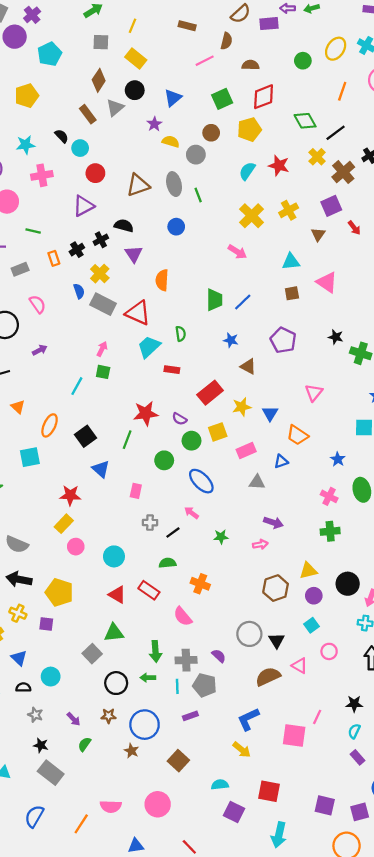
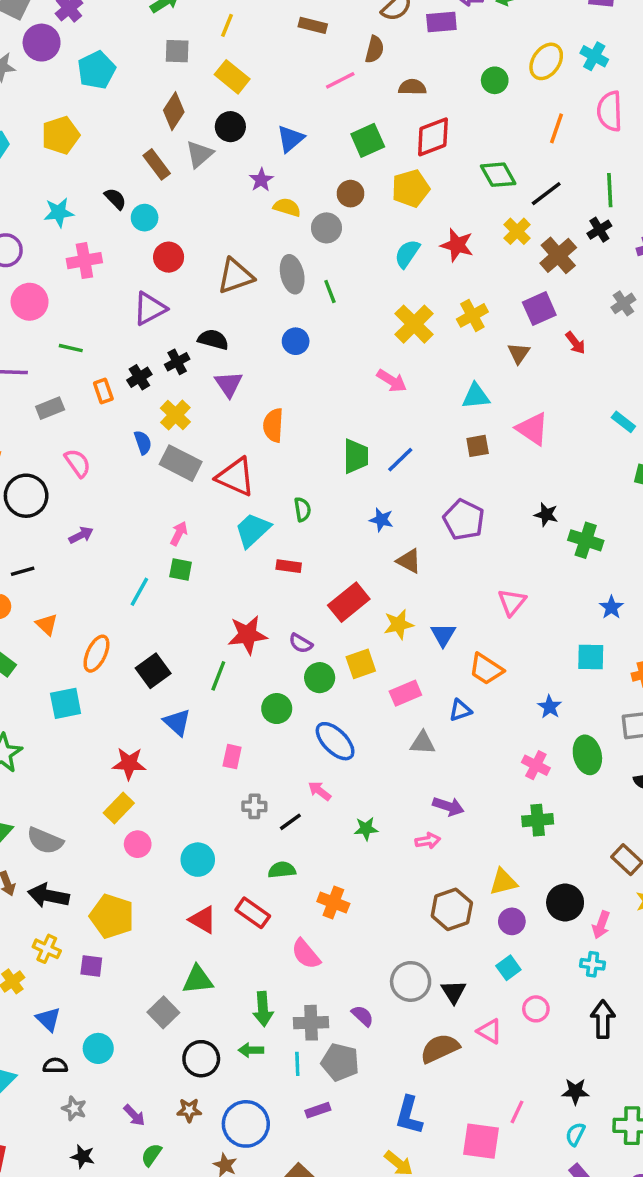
blue L-shape: (248, 719) -> (409, 1115), turned -50

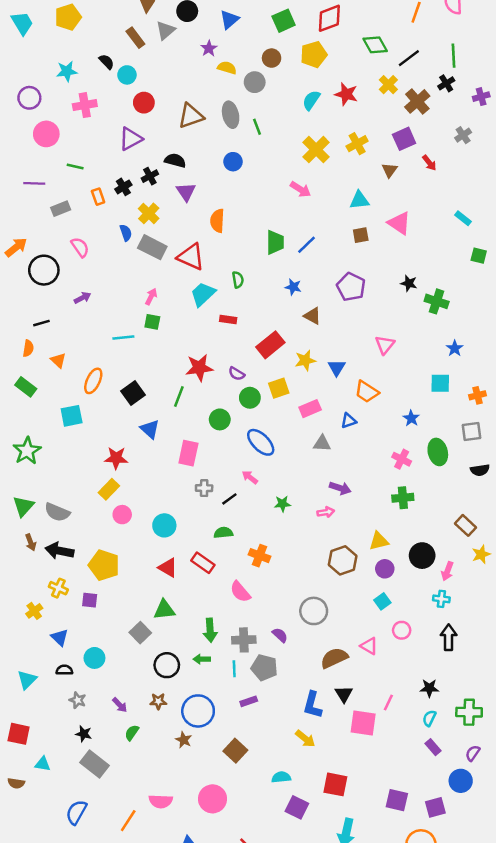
cyan line: (139, 592) -> (123, 338), turned 55
pink rectangle: (232, 757) -> (188, 453), size x1.5
black triangle: (453, 992) -> (344, 694), moved

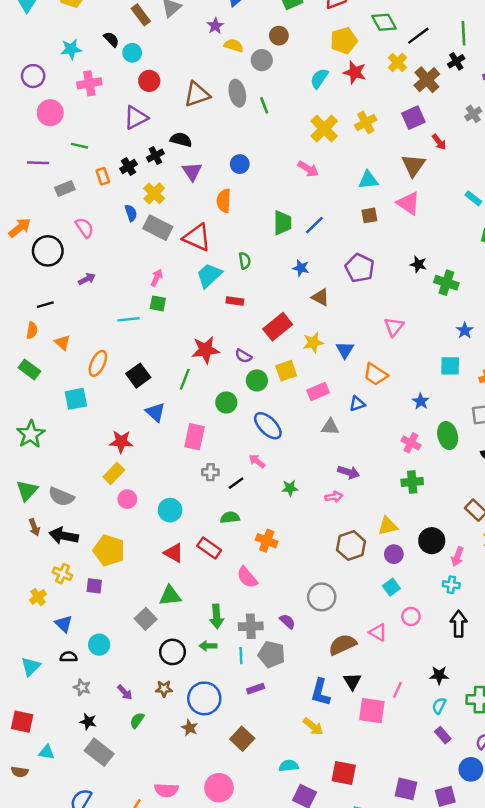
yellow pentagon: (314, 54) -> (344, 41), moved
blue circle: (233, 162) -> (240, 164), moved
brown triangle: (390, 170) -> (413, 165), moved, size x1.5

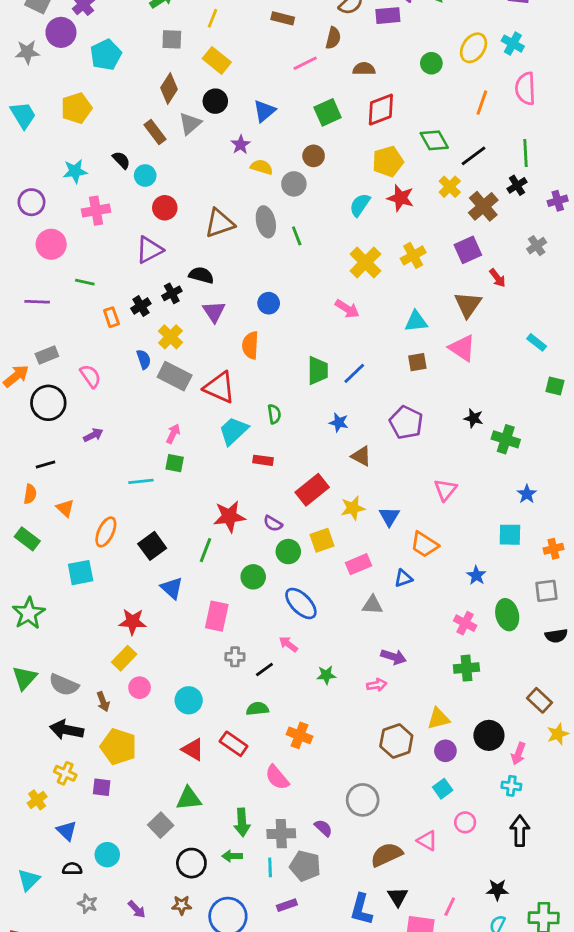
gray rectangle: (65, 189) -> (47, 355), moved
brown arrow: (34, 527) -> (103, 702), moved

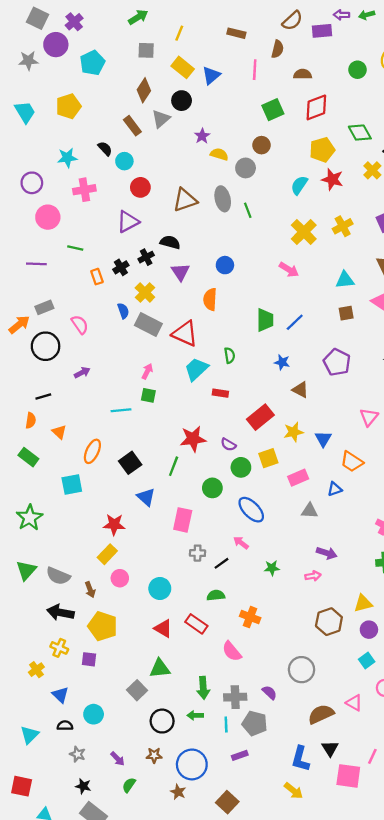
pink line: (305, 63) -> (255, 70), turned -60
blue triangle: (264, 111) -> (211, 75), moved

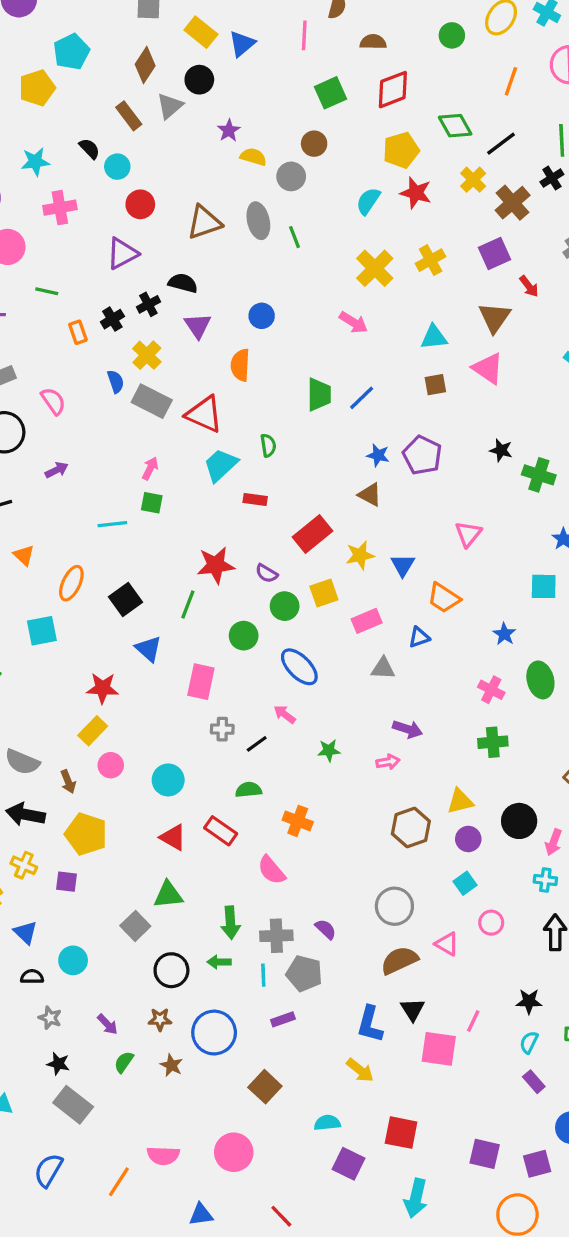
cyan pentagon: (92, 63) -> (71, 52), moved
blue star: (282, 362) -> (378, 455), moved
gray circle: (302, 670) -> (394, 906), moved
brown star: (178, 792) -> (171, 1065), moved

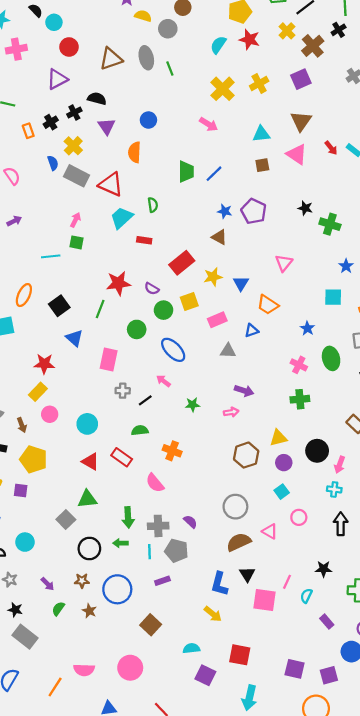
red arrow: (529, 286) -> (331, 148), moved
cyan semicircle: (529, 1042) -> (306, 596), moved

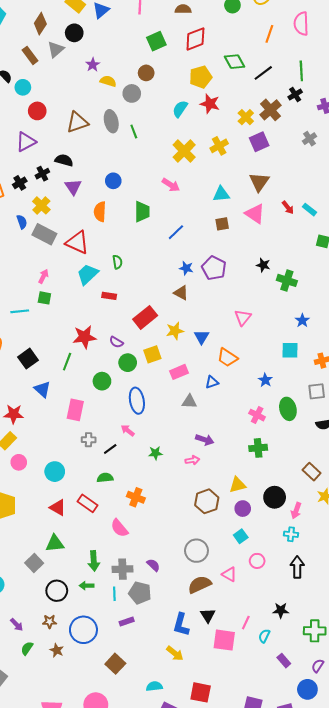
yellow cross: (287, 31) -> (246, 117), moved
green trapezoid: (186, 172) -> (142, 212), moved
blue ellipse: (173, 350) -> (137, 401), turned 35

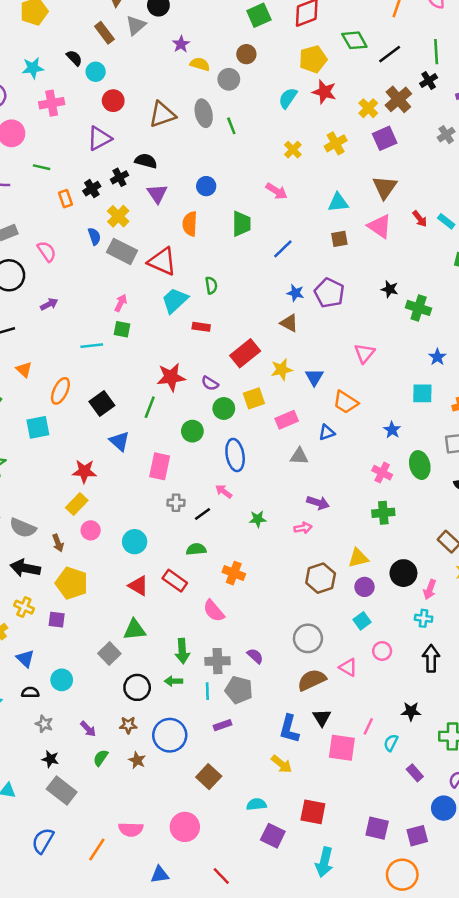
yellow cross: (184, 151) -> (293, 150), size x0.6

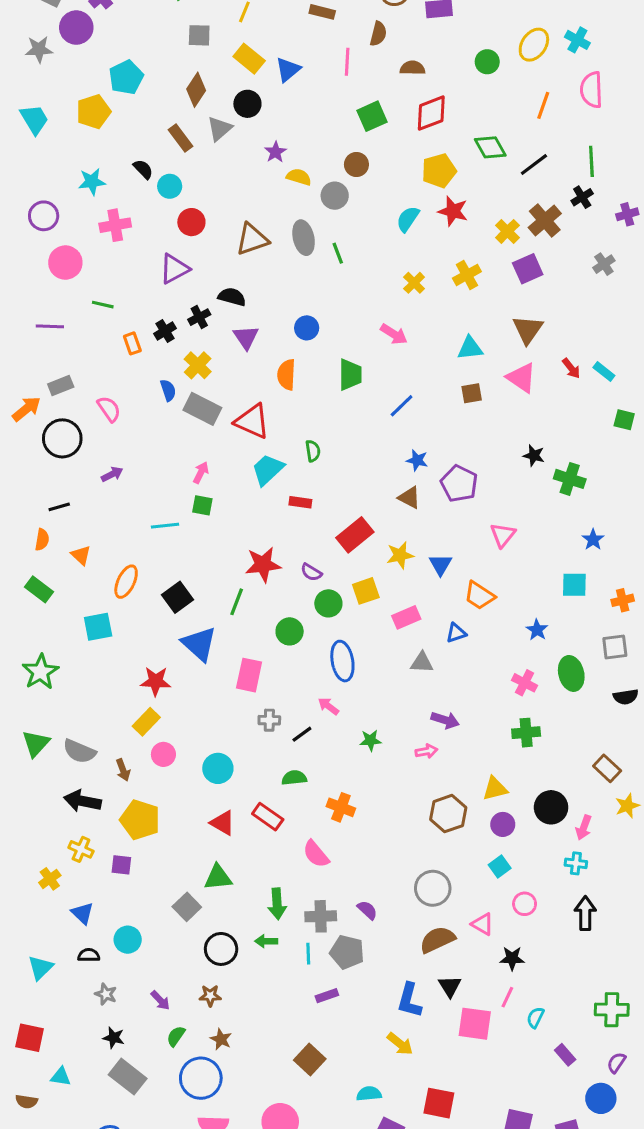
purple pentagon: (329, 293) -> (459, 484), moved
blue triangle: (119, 441) -> (199, 644), size x1.4
black star: (411, 711) -> (512, 958), moved
blue circle: (170, 735) -> (201, 1078), moved

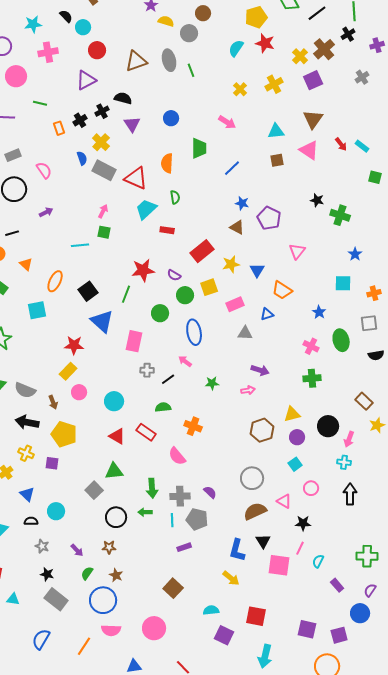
orange semicircle: (286, 375) -> (167, 163), moved

